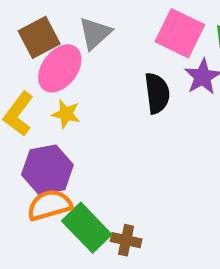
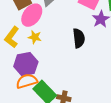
black semicircle: (157, 93) -> (79, 38), moved

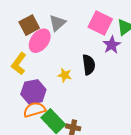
yellow star: (35, 37) -> (65, 75), moved

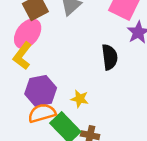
pink ellipse: (40, 41) -> (28, 34), moved
yellow star: (65, 75) -> (80, 99), moved

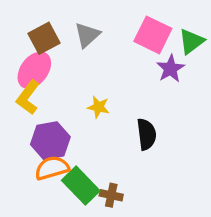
black semicircle: (110, 57) -> (146, 134), moved
yellow star: (80, 99) -> (98, 107), moved

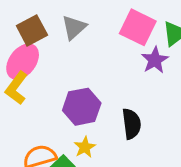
yellow star: (98, 107) -> (85, 147), moved, turned 30
purple hexagon: (50, 141) -> (82, 107), moved

